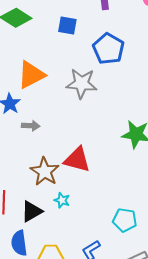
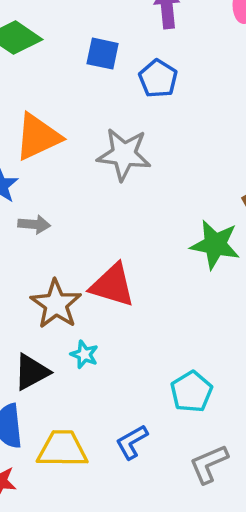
blue pentagon: (108, 49) -> (158, 79), moved, size x0.7
cyan pentagon: (125, 220) -> (191, 392), turned 30

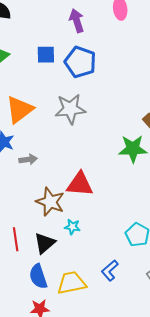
blue pentagon: (158, 79) -> (80, 62), size x1.4

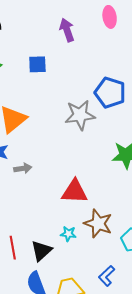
blue pentagon: (80, 62) -> (110, 93), moved
gray star: (70, 109) -> (80, 115), moved
brown star: (50, 202) -> (98, 224), moved

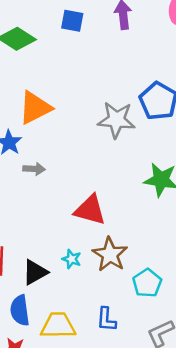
blue square: (37, 64) -> (72, 21), moved
blue L-shape: (107, 276) -> (106, 319), turned -55

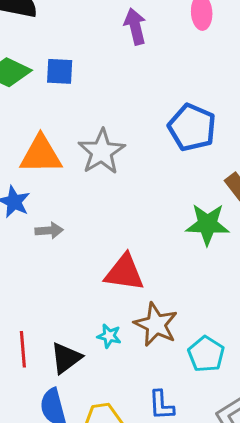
blue square: (72, 21) -> (60, 71), moved
orange triangle: (35, 108) -> (41, 155), turned 33
gray star: (116, 120) -> (102, 152), moved, turned -30

